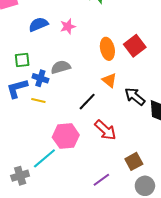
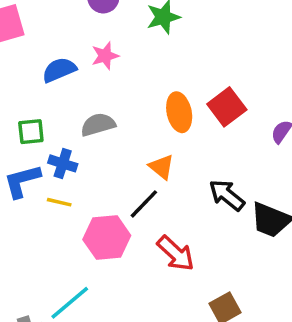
pink star: (68, 26) -> (105, 56), moved
gray semicircle: (61, 67) -> (98, 125), moved
orange triangle: (109, 80) -> (162, 167), moved
pink hexagon: (66, 136) -> (107, 237), moved

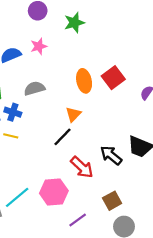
orange triangle: (162, 167) -> (73, 114), turned 35
black arrow: (227, 195) -> (111, 155), moved
pink hexagon: (107, 237) -> (54, 192), moved

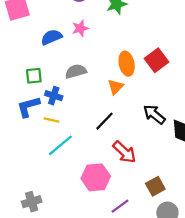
orange triangle: (73, 114) -> (116, 87), moved
black arrow: (111, 155) -> (154, 114), moved
cyan line: (17, 197) -> (60, 145), moved

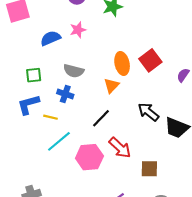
gray semicircle: (76, 71) -> (74, 71), turned -150
blue cross: (54, 96) -> (65, 94), moved
pink hexagon: (96, 177) -> (89, 157), moved
brown square: (155, 186) -> (149, 169), moved, turned 30

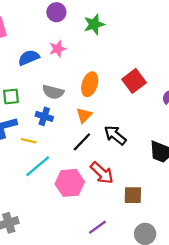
orange ellipse: (122, 63) -> (90, 84), moved, turned 30
orange triangle: (112, 86) -> (84, 115), moved
black arrow: (148, 112) -> (115, 135), moved

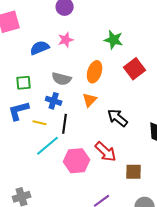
green star: (94, 24) -> (114, 40), moved, turned 30
black line: (82, 142) -> (65, 124), moved, turned -36

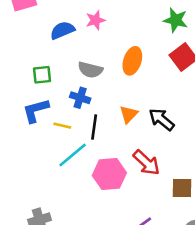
green star: (114, 40) -> (176, 20), moved
orange triangle: (90, 100) -> (129, 114), moved

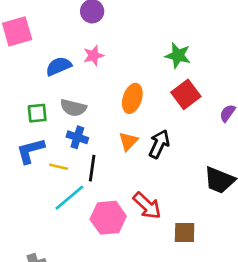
gray semicircle: (90, 70) -> (73, 108), moved
orange triangle: (129, 114) -> (128, 141), moved
black arrow: (162, 119) -> (159, 144), moved, turned 76

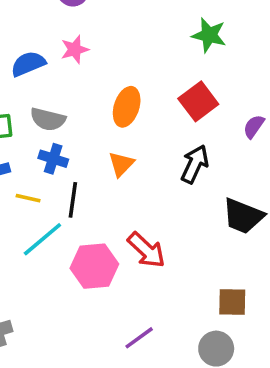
green star: (178, 56) -> (209, 35), moved
black arrow: (159, 144) -> (195, 164), moved
brown square: (185, 232) -> (232, 302), moved

